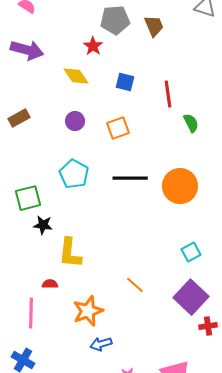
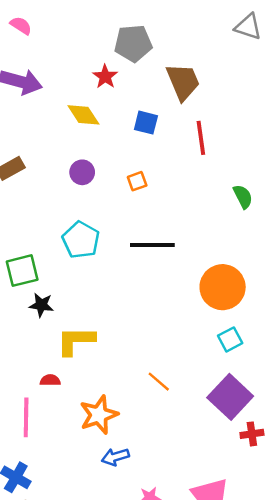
brown trapezoid: (154, 26) -> (183, 82), moved, size x1.4
green semicircle: (191, 123) -> (243, 197), moved
orange square: (118, 128) -> (137, 181), size x0.7
orange circle: (180, 186) -> (223, 287), moved
yellow L-shape: (70, 253) -> (76, 341), turned 84

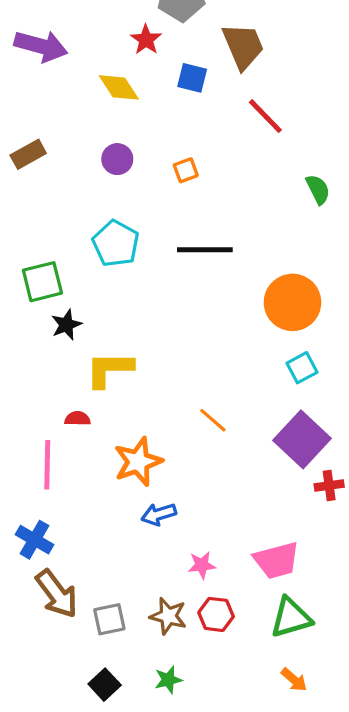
blue square: (146, 123) -> (192, 78), moved
red line: (201, 138) -> (265, 116), turned -36
black star: (41, 305) -> (66, 325), turned -30

